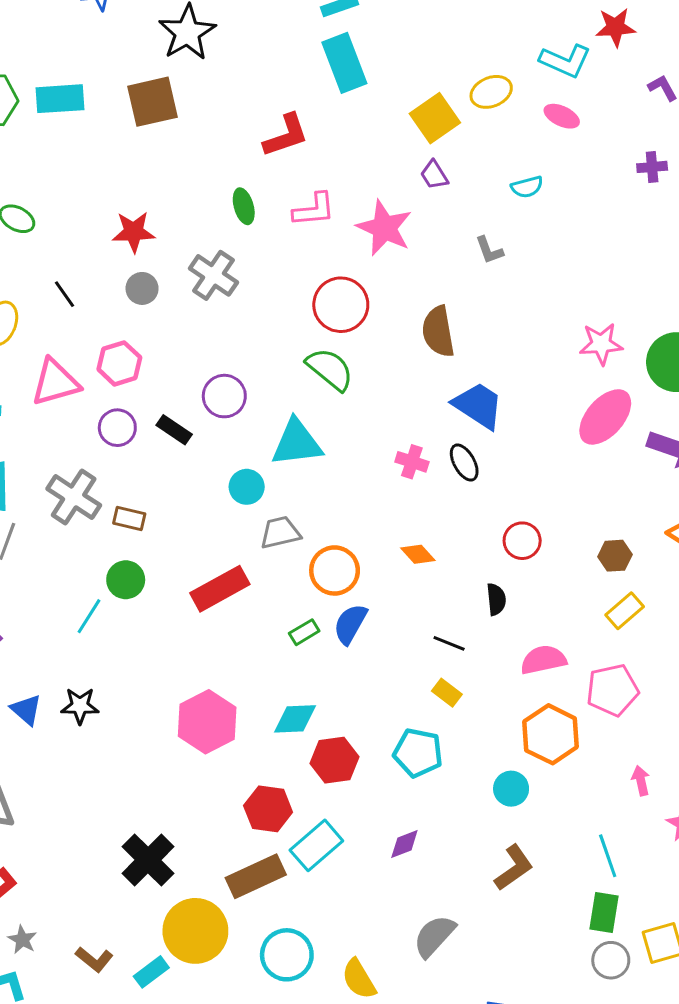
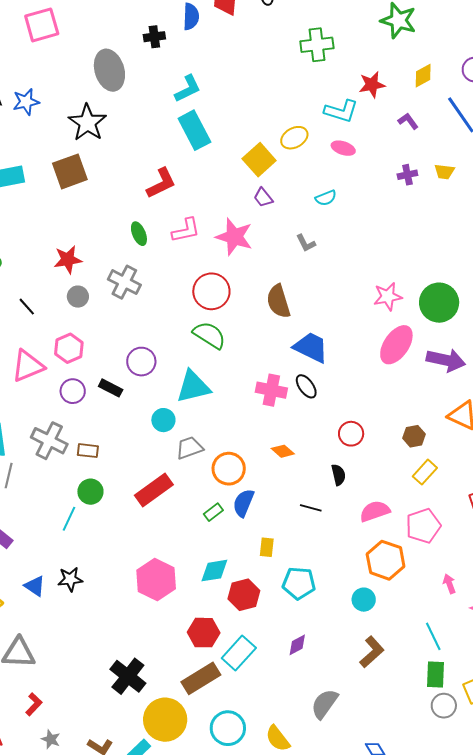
pink cross: (412, 462) -> (271, 390), size x1.4
yellow rectangle: (447, 693) -> (267, 547), moved, turned 66

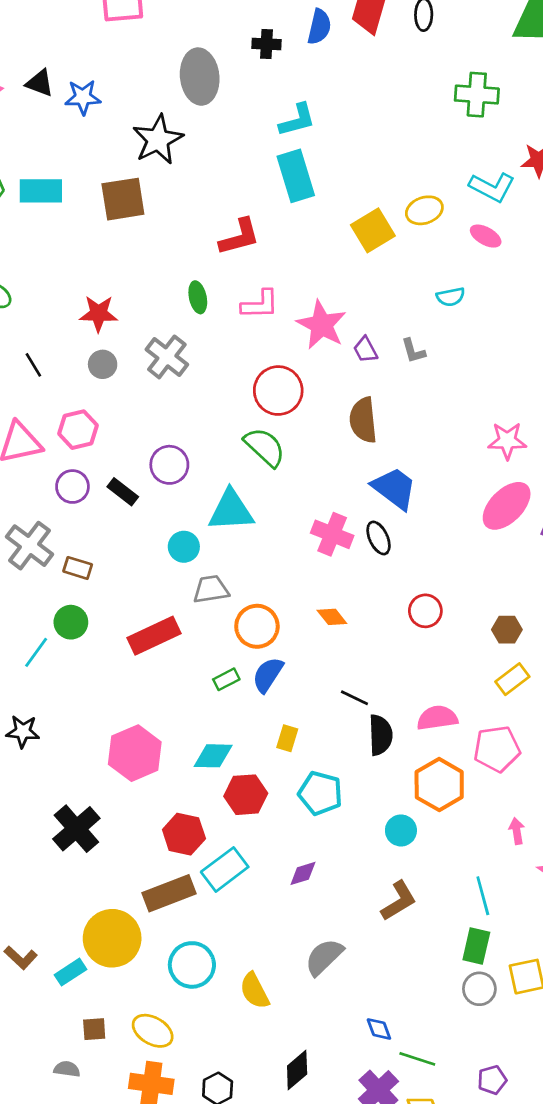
purple trapezoid: (263, 197) -> (365, 350), moved
black semicircle: (339, 475) -> (381, 735), moved, size x1.4
black cross: (128, 676) -> (76, 829), moved

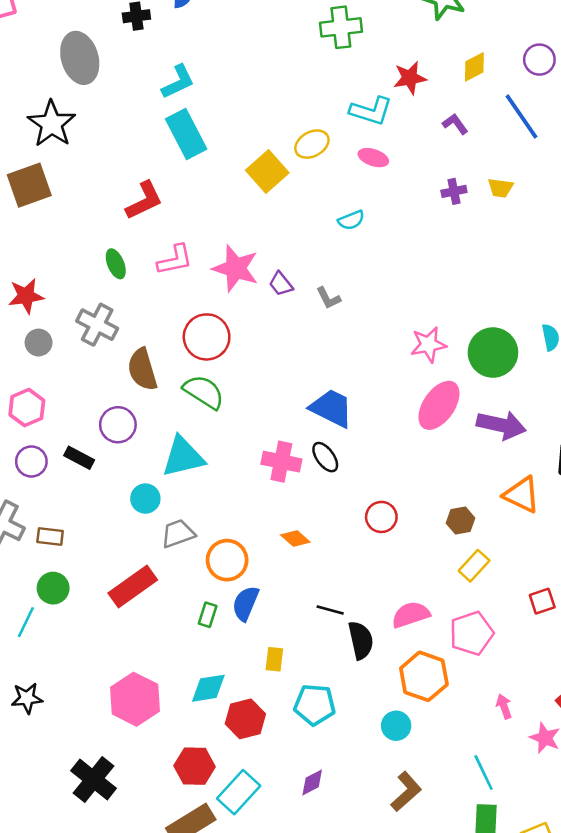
gray L-shape: (413, 351) -> (328, 298), moved
brown semicircle: (363, 420) -> (142, 369), moved
green rectangle: (226, 679) -> (208, 615), turned -35

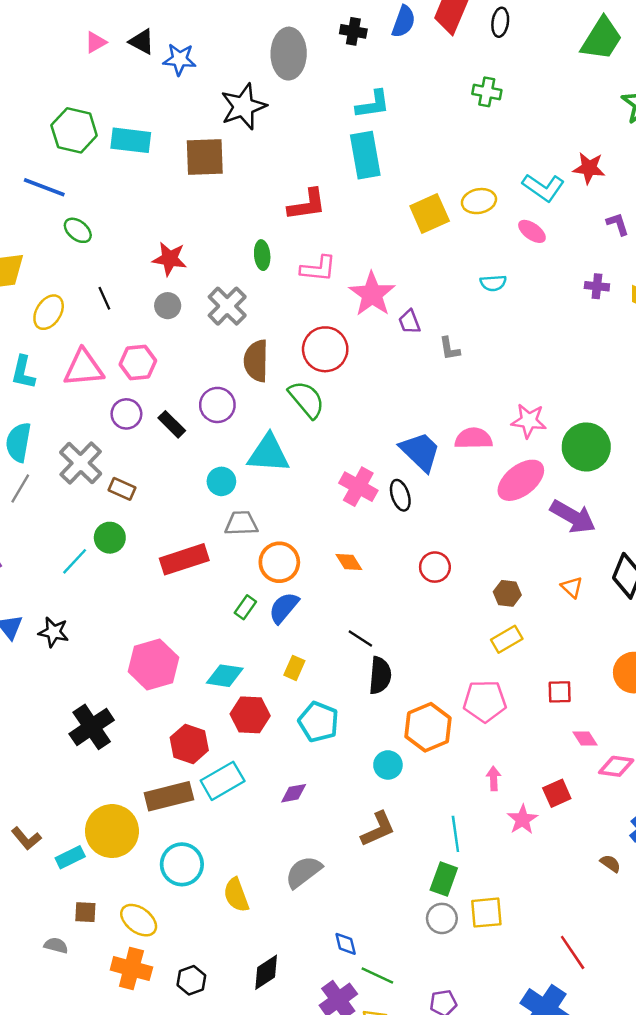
green cross: (341, 27) -> (487, 92), moved, size x0.7
orange triangle: (522, 495) -> (572, 587), size x0.6
pink semicircle: (411, 615) -> (473, 438), moved

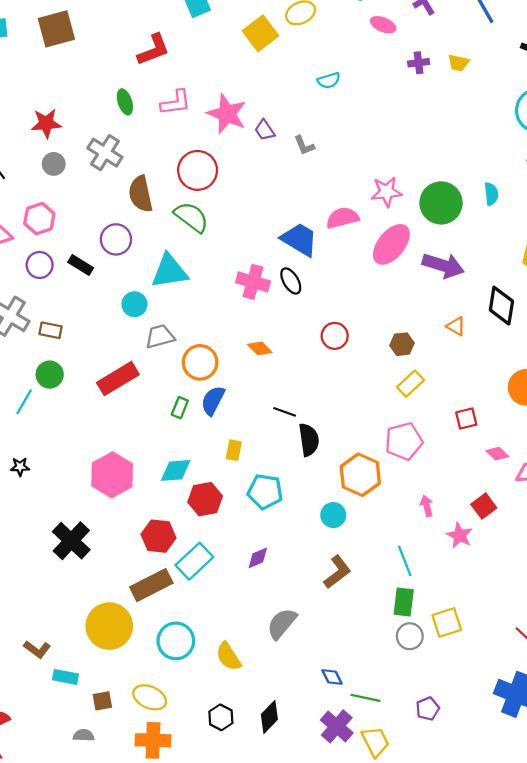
pink ellipse: (532, 231) -> (383, 25), moved
black star: (54, 632) -> (20, 467), size x0.7
cyan rectangle: (70, 857) -> (66, 677), moved, turned 50
black hexagon: (191, 980) -> (221, 717), moved

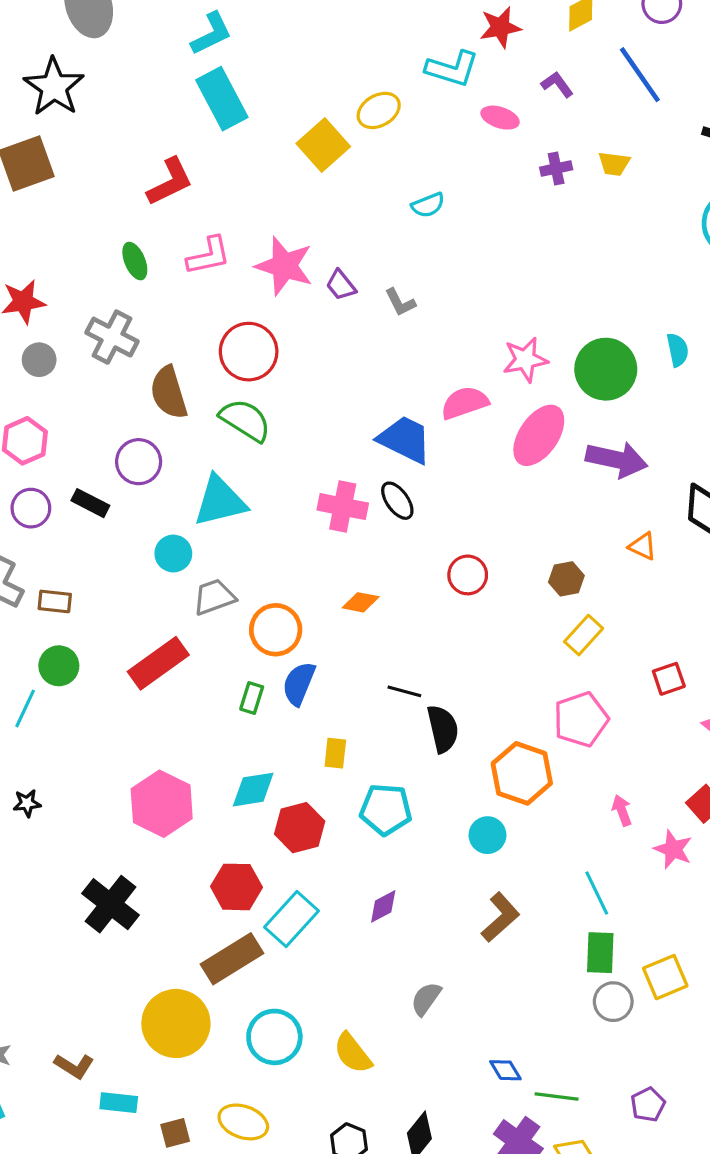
orange diamond: (260, 348) -> (361, 602), turned -30
gray semicircle: (282, 624) -> (426, 999), size x0.7

